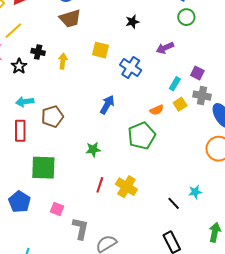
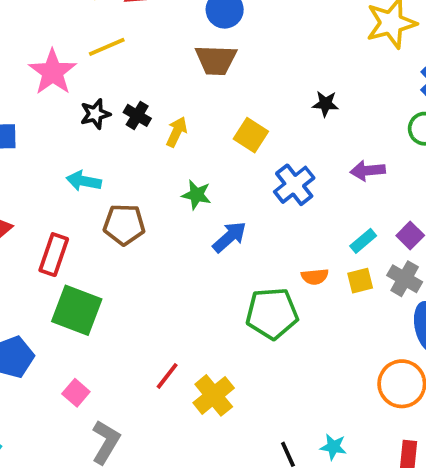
black cross: (38, 52) -> (137, 115), moved
red rectangle: (20, 131) -> (54, 255), moved
green star: (93, 149) -> (196, 195), moved

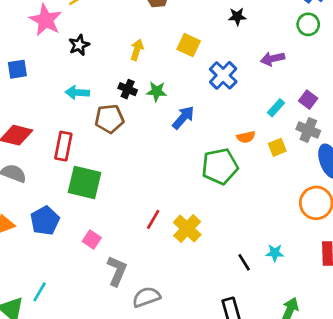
black cross: (137, 115) -> (128, 89), moved
yellow square: (360, 281) -> (277, 147), moved

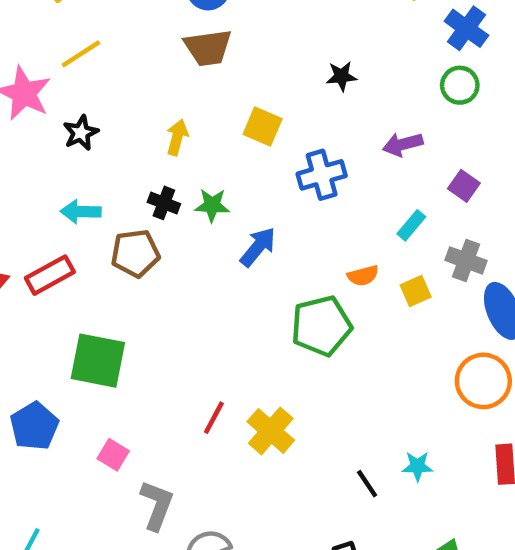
blue cross: (223, 75) -> (322, 175), turned 32
purple square: (308, 100) -> (464, 186), moved
red rectangle: (63, 146) -> (50, 275), moved, turned 52

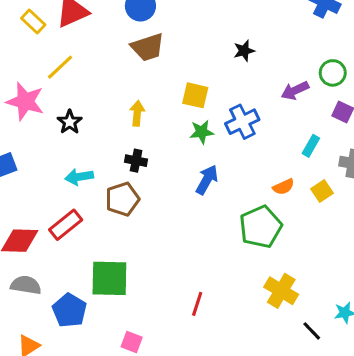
green circle: (460, 85) -> (333, 73), moved
green star: (212, 205) -> (202, 132), moved
blue pentagon: (34, 426) -> (70, 310), moved
yellow cross: (271, 431) -> (281, 291), moved

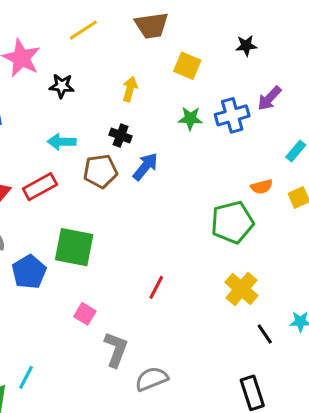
yellow line: (60, 67) -> (83, 30), moved
purple arrow: (295, 90) -> (269, 98), moved, turned -32
yellow square: (195, 95) -> (187, 66), moved
black star: (70, 122) -> (62, 86), turned 30
blue arrow: (207, 180) -> (145, 167), moved

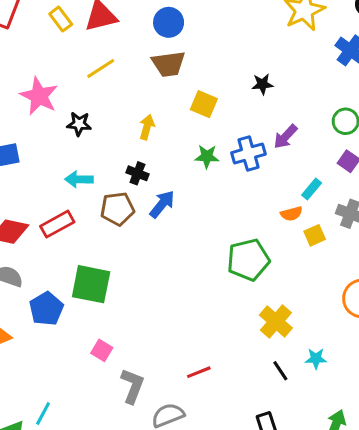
orange semicircle: (262, 187) -> (292, 214), moved
red line: (156, 287) -> (199, 372), moved, turned 40
yellow cross: (241, 289) -> (276, 321), moved

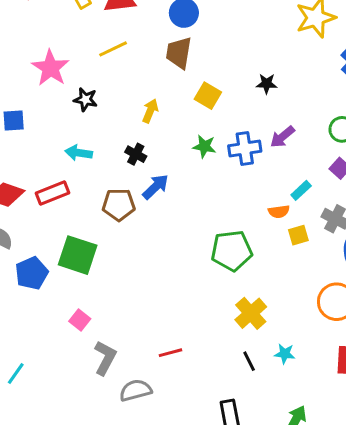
brown trapezoid: (168, 64) -> (179, 53), turned 100
brown pentagon: (117, 209) -> (119, 205), moved

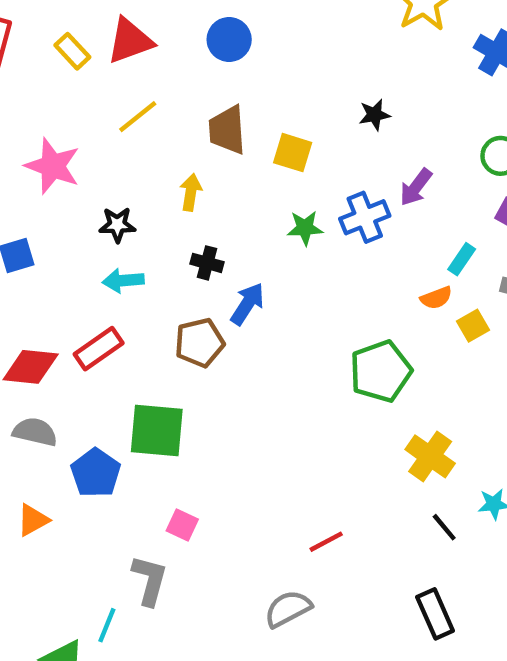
brown trapezoid: (179, 53) -> (227, 130), moved
black star: (86, 100) -> (117, 225), moved
yellow arrow: (150, 111) -> (191, 192), moved
gray L-shape: (105, 358) -> (150, 580), moved

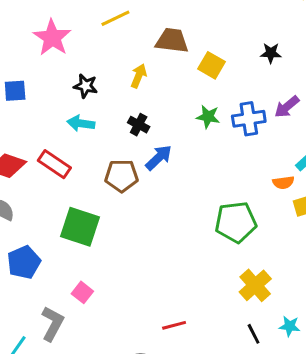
brown trapezoid: (227, 130) -> (172, 41), turned 88
red rectangle: (99, 349) -> (54, 164), turned 56
blue pentagon: (96, 473) -> (24, 262), moved

